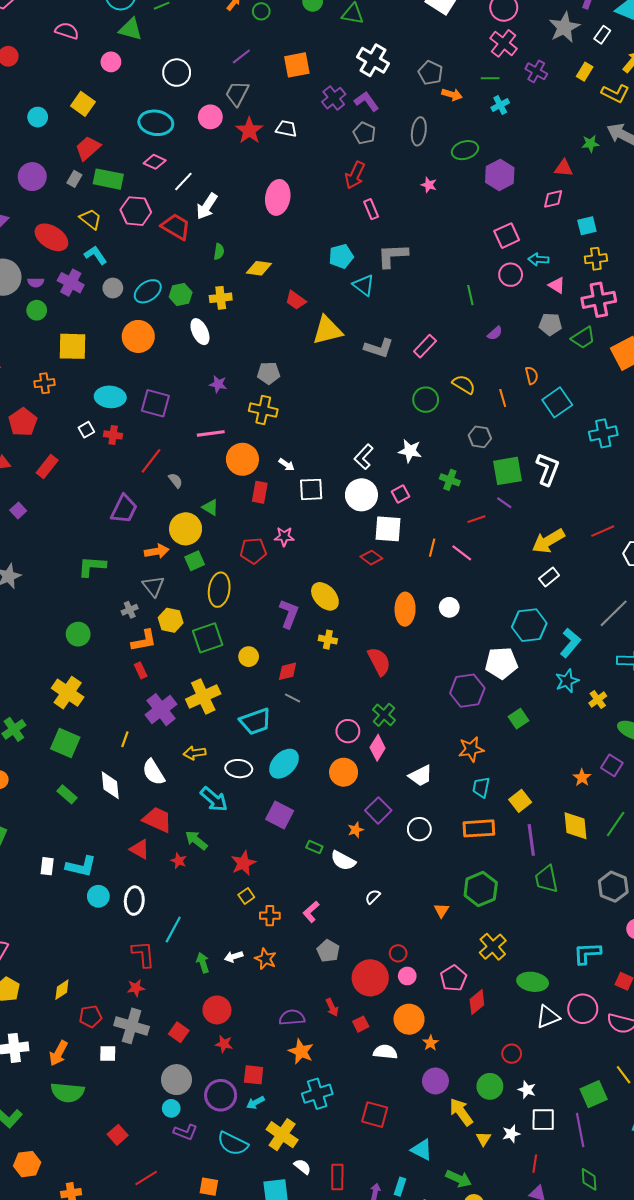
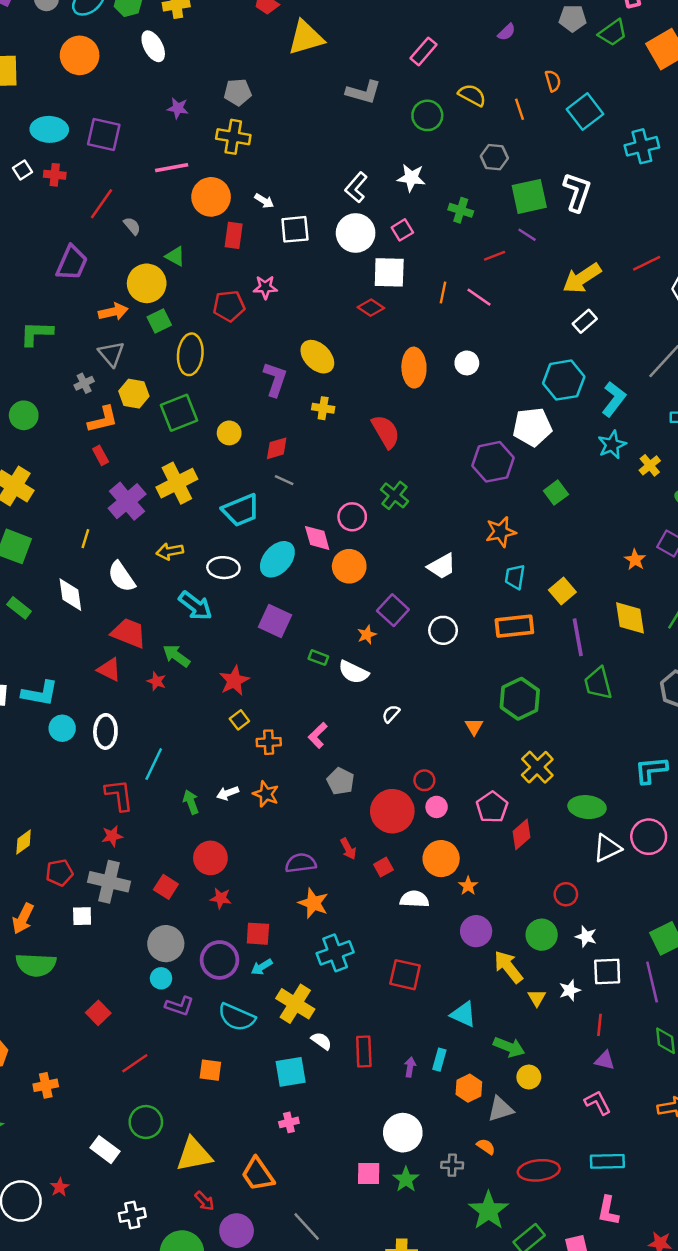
gray L-shape: (379, 348) -> (363, 92), moved
pink diamond: (378, 748) -> (317, 538), moved, turned -45

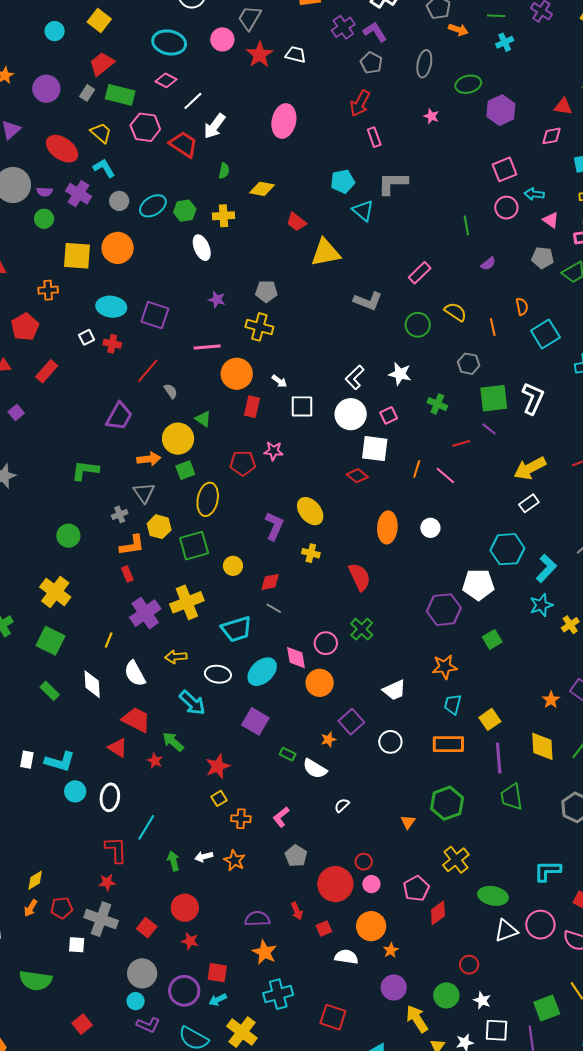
orange circle: (80, 55) -> (118, 248), moved
orange arrow: (23, 919) -> (31, 908), moved, size x0.7

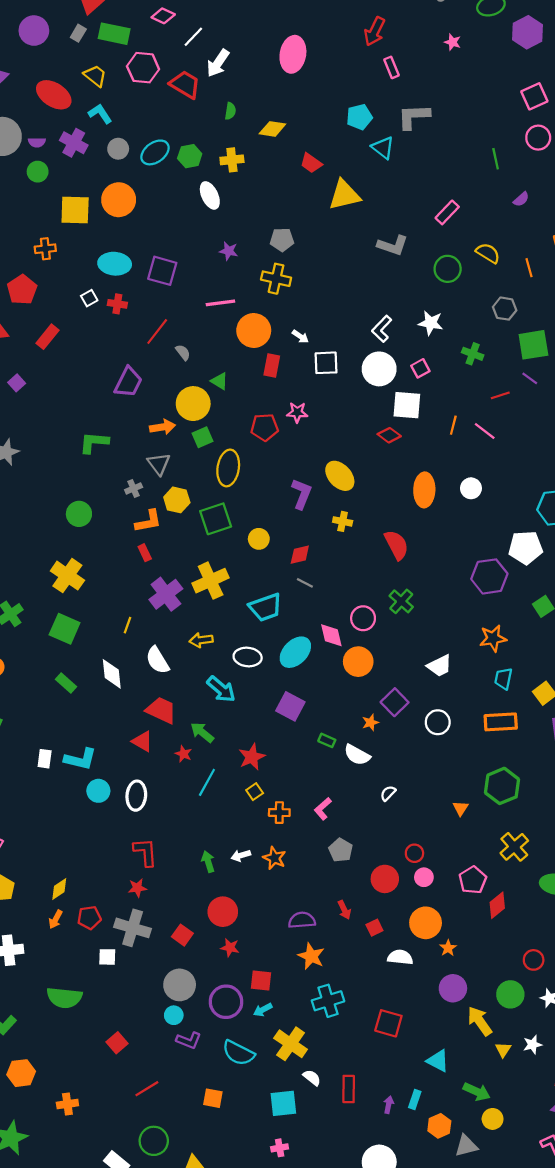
cyan line: (146, 827) -> (207, 782), moved
red circle: (335, 884) -> (385, 879), size x0.7

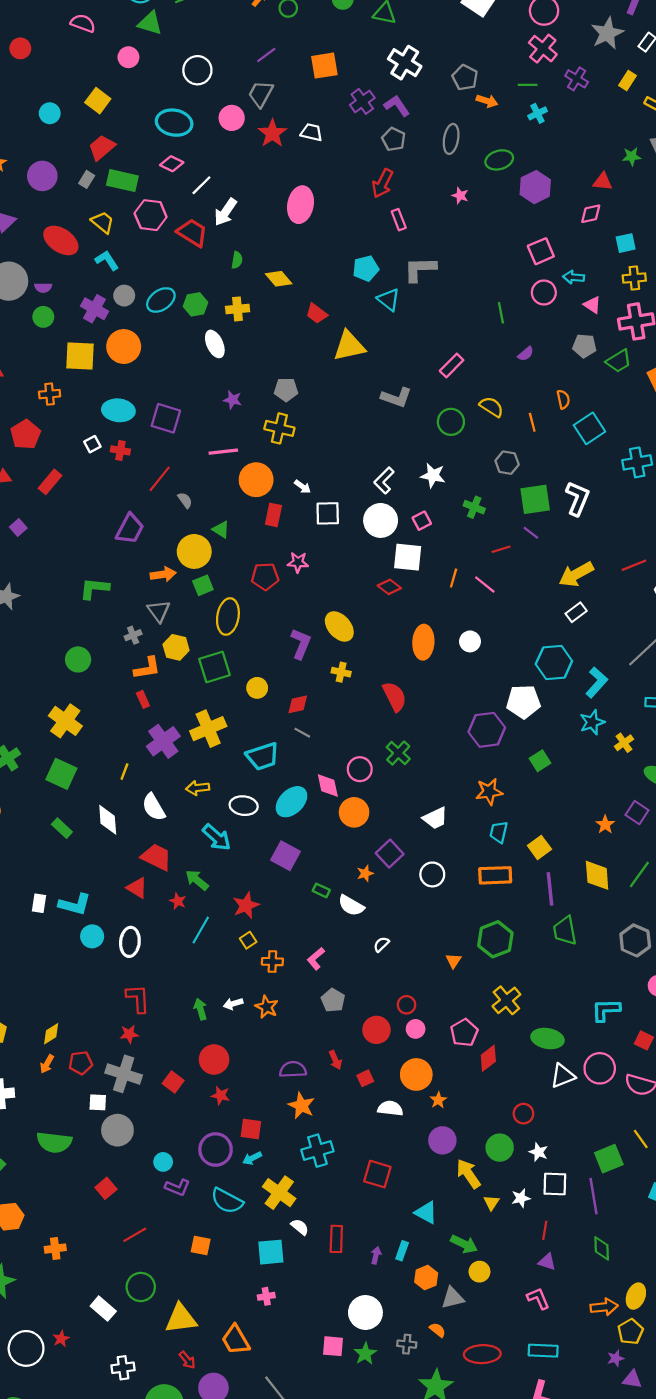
yellow diamond: (272, 129) -> (279, 279), turned 40
purple cross: (74, 143) -> (95, 309), moved
gray circle: (180, 985) -> (117, 1130), moved

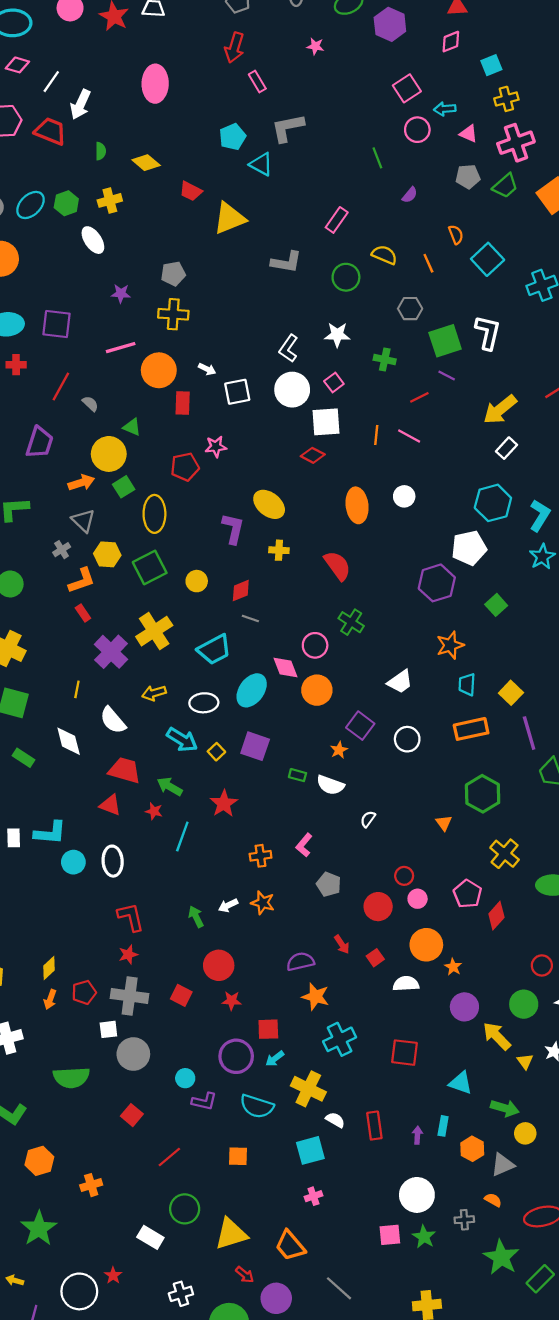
yellow square: (248, 940) -> (216, 752), moved

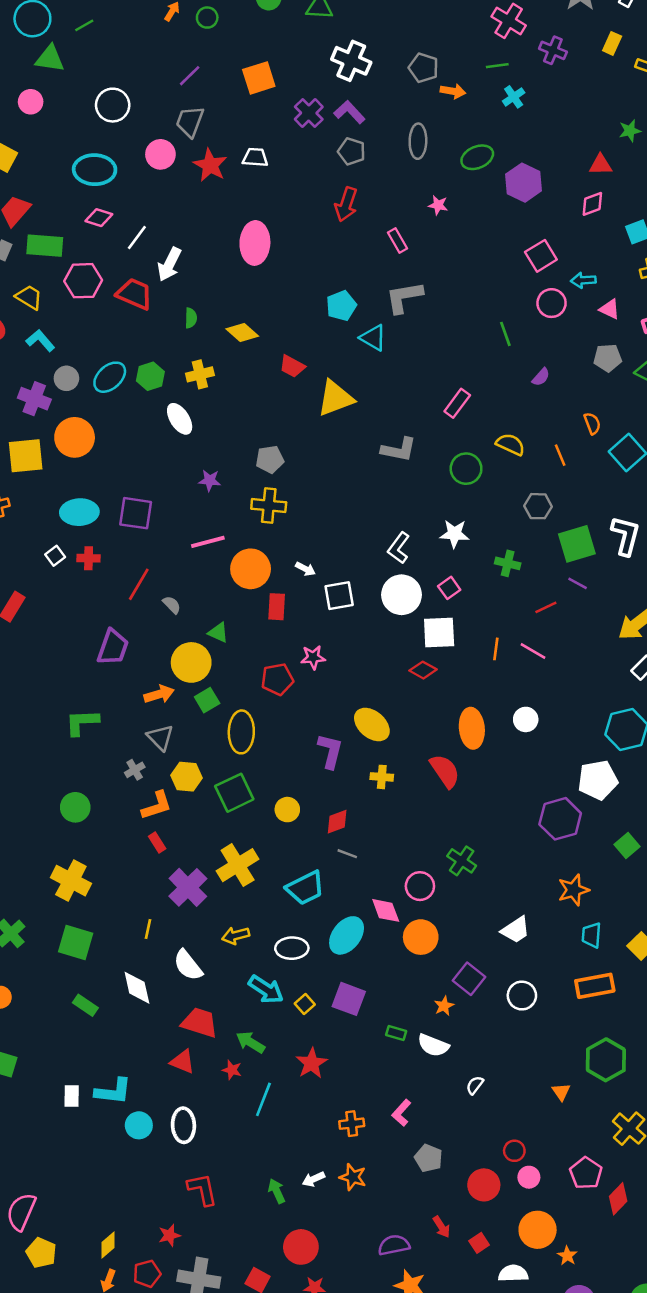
pink rectangle: (257, 82) -> (398, 240), moved
red semicircle: (337, 566) -> (445, 771), moved
red star: (128, 955) -> (169, 1235), moved

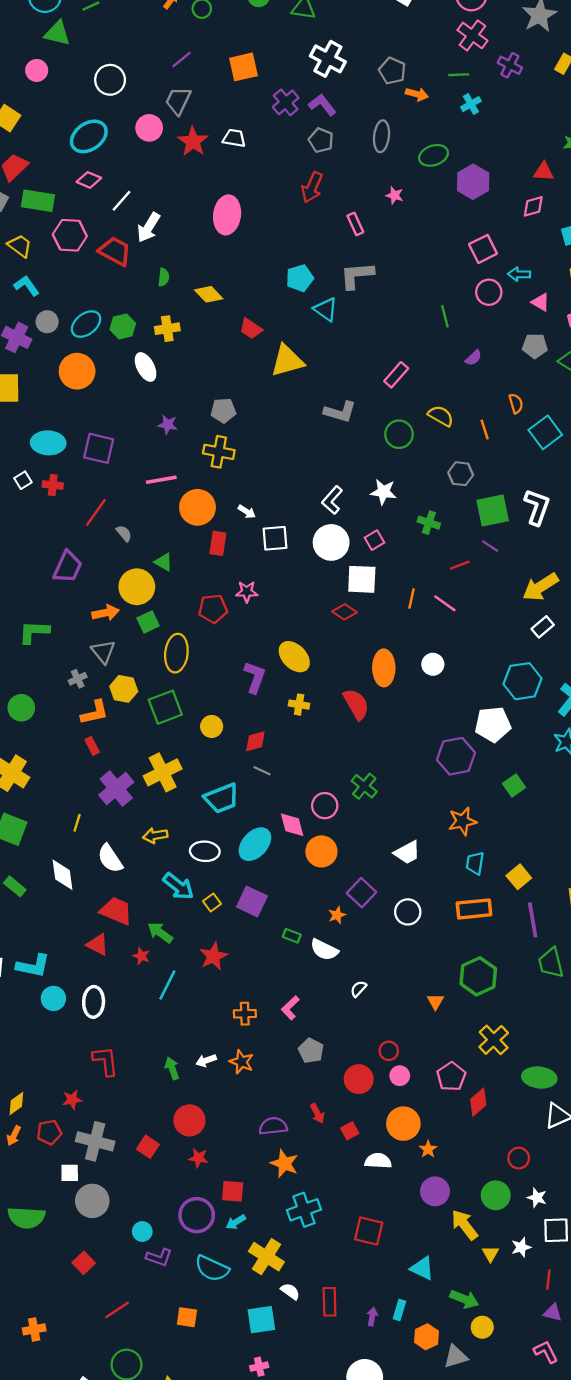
cyan ellipse: (95, 170) -> (89, 136), turned -42
orange circle: (75, 437) -> (77, 371), moved

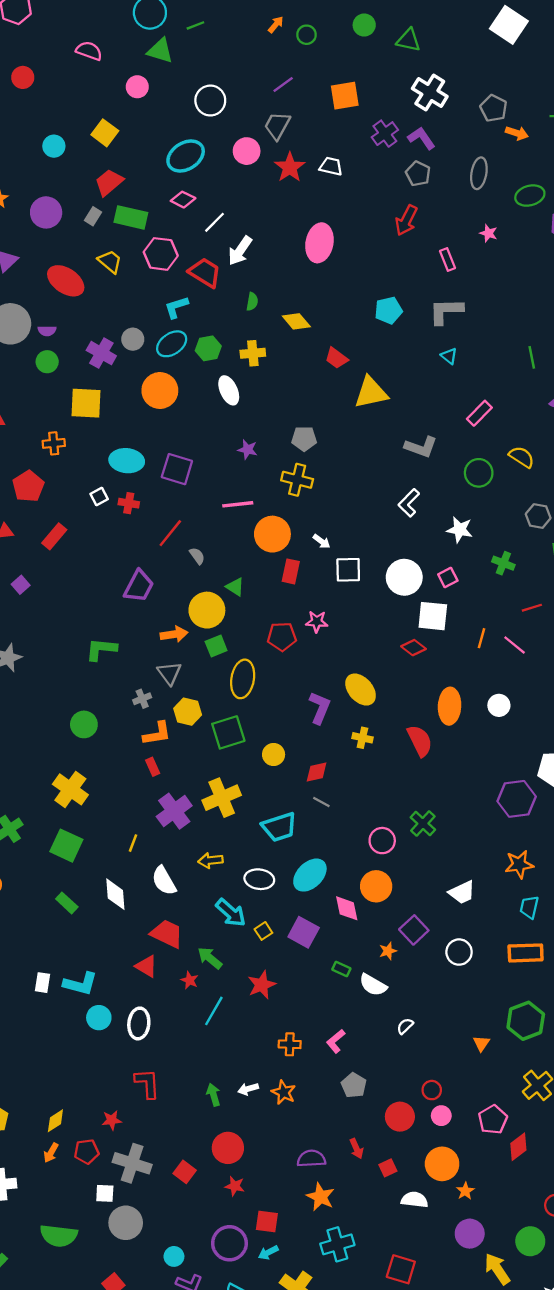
cyan L-shape: (27, 286) -> (176, 307), moved, turned -75
cyan triangle: (326, 309) -> (449, 356), moved, size x0.7
white L-shape: (332, 500) -> (409, 503), moved
pink diamond: (292, 825) -> (347, 908), moved

